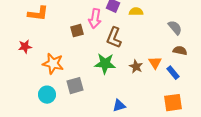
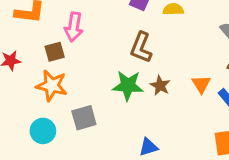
pink arrow: (95, 19) -> (74, 27), moved
brown square: (77, 31) -> (55, 52), moved
brown star: (136, 67) -> (160, 86), moved

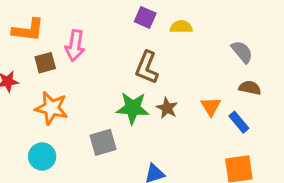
brown square: (55, 52) -> (45, 63), moved
gray square: (84, 118) -> (103, 142), moved

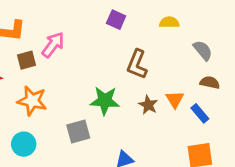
yellow semicircle: (181, 27) -> (169, 22), moved
pink arrow: (75, 46) -> (53, 45), turned -152
brown L-shape: (147, 67) -> (137, 64), moved
brown star: (167, 108) -> (148, 105), moved

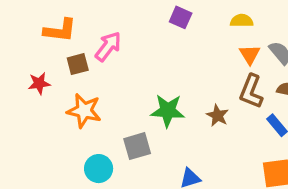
brown L-shape: (137, 64) -> (251, 91), moved
orange triangle: (175, 99) -> (250, 54), moved
cyan circle: (24, 144) -> (99, 169), moved

